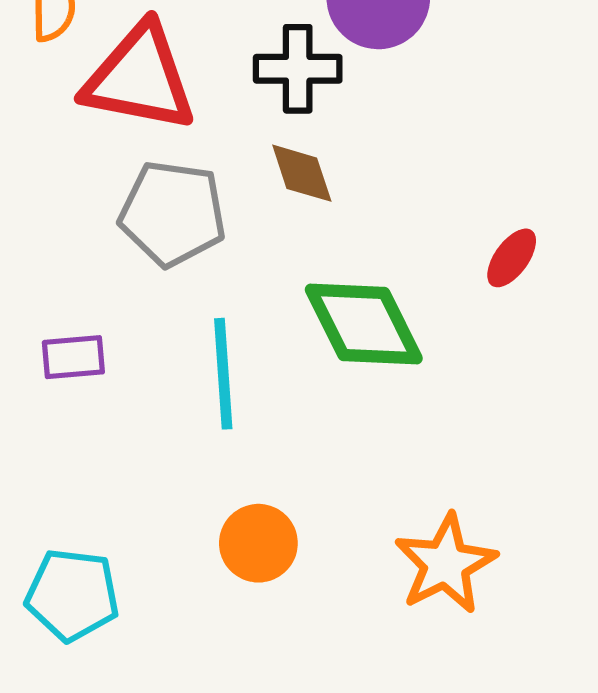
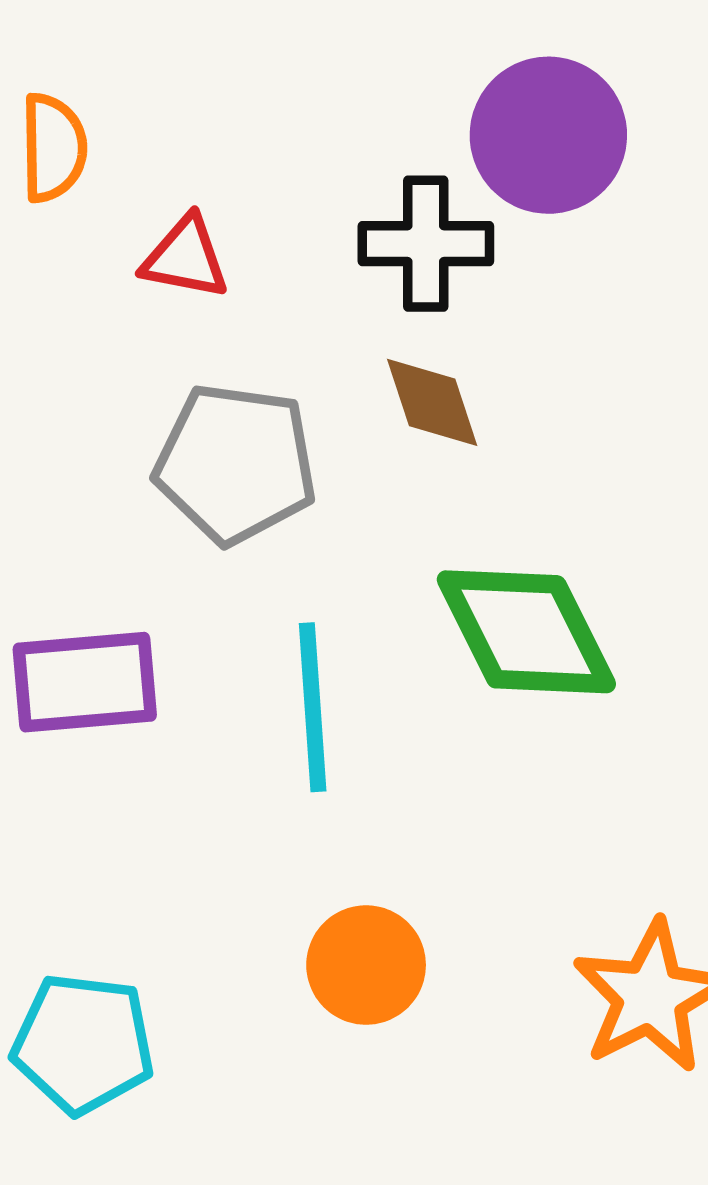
red triangle: (140, 78) -> (185, 258), size x0.5
purple rectangle: (73, 357) -> (85, 682), size x1.5

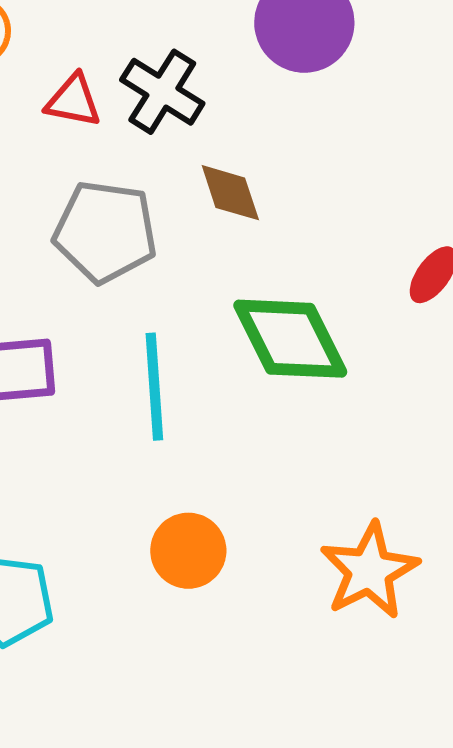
black cross: (426, 244) -> (162, 92), moved, turned 32

